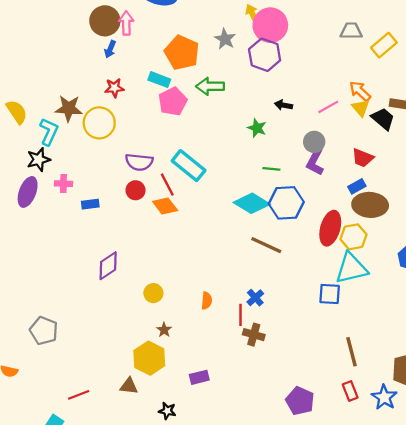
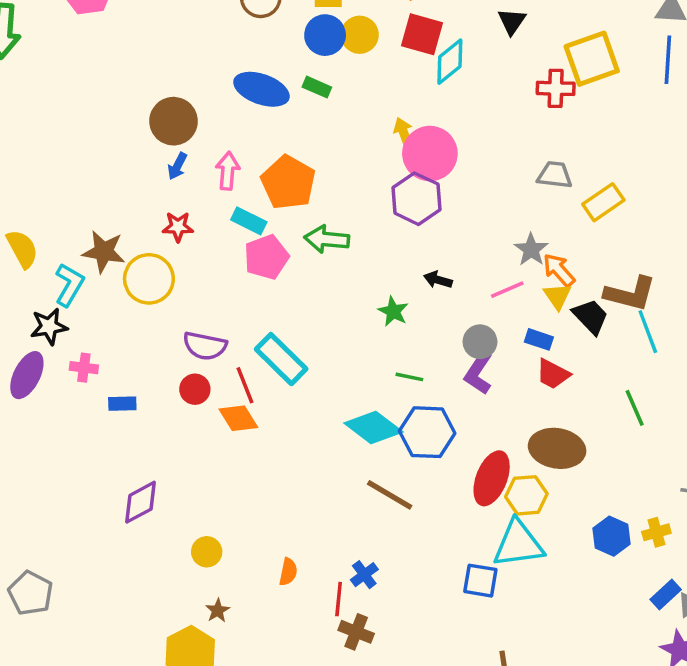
pink arrow: (126, 23) -> (228, 171), moved
gray star: (225, 39) -> (531, 250), moved
blue rectangle: (357, 186) -> (539, 339), moved, turned 42

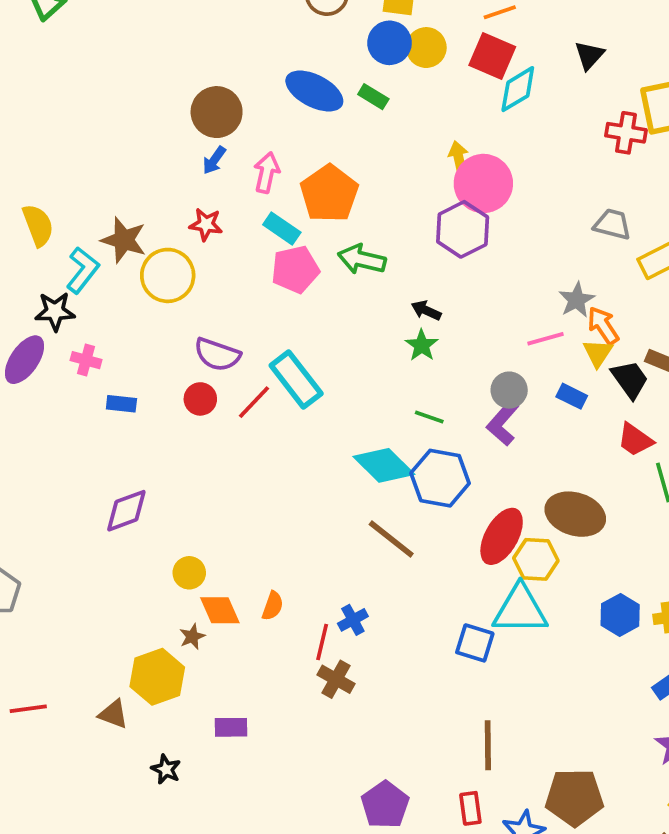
black arrow: (438, 280) -> (426, 310), moved
red trapezoid: (553, 374) -> (635, 440), moved
red line: (245, 385) -> (254, 402), turned 57
orange diamond: (238, 418) -> (220, 610), moved

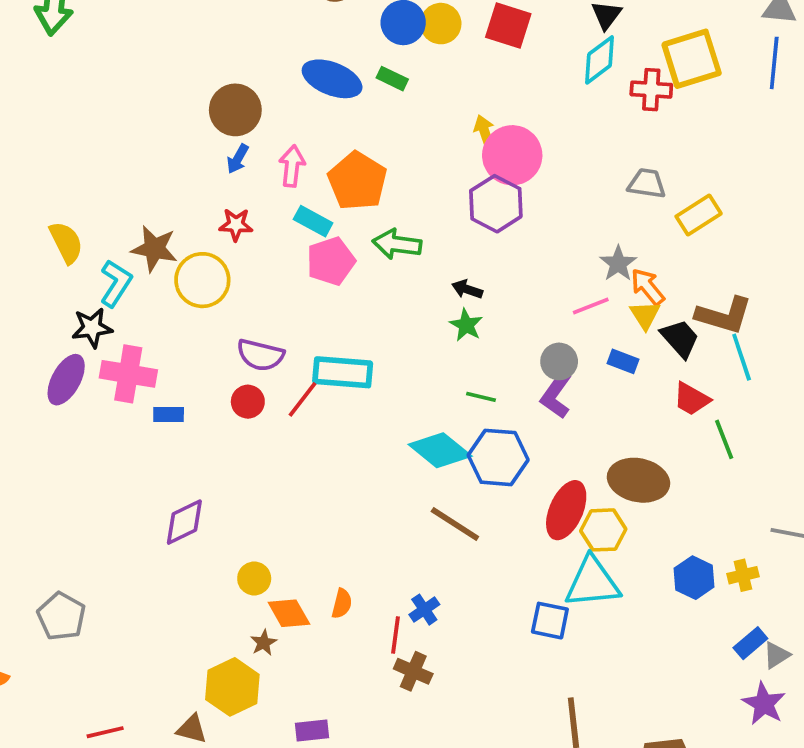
cyan diamond: (518, 89) -> (599, 60), moved
pink cross: (86, 360) -> (128, 374), size x1.8
cyan rectangle: (296, 380) -> (343, 372), turned -42

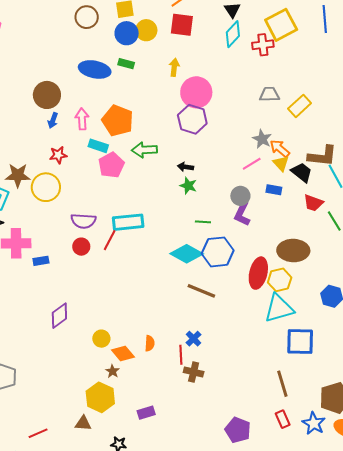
yellow arrow: (485, 132) -> (174, 67), moved, turned 36
blue square: (550, 621) -> (300, 342), moved, size x1.4

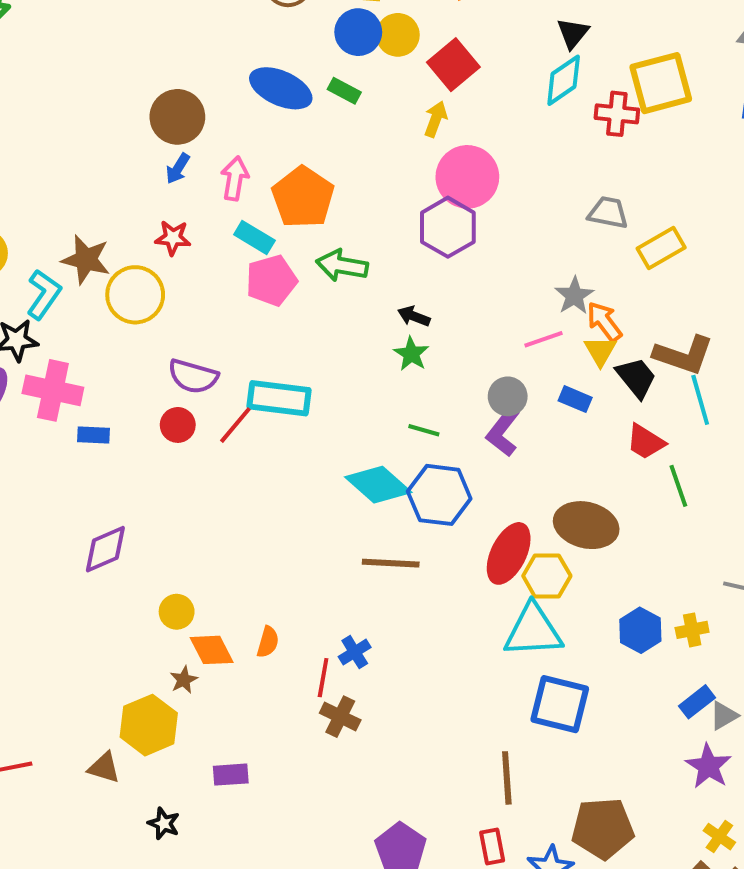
red square: (182, 25) -> (453, 65), moved, turned 30
brown line: (201, 291) -> (391, 563), turned -32

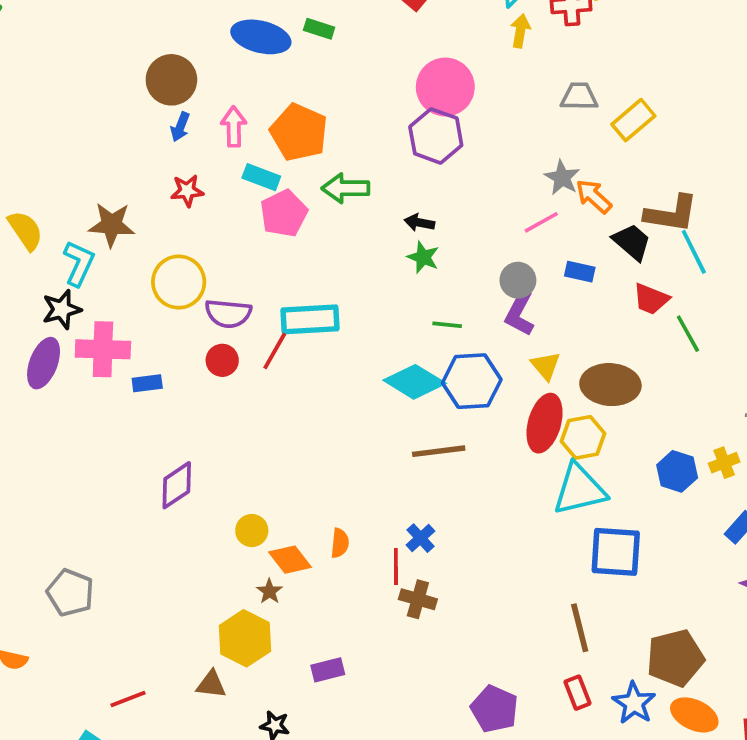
yellow arrow: (436, 119) -> (520, 31), moved
yellow circle: (135, 295) -> (179, 282), moved
yellow triangle: (600, 351) -> (546, 366), moved

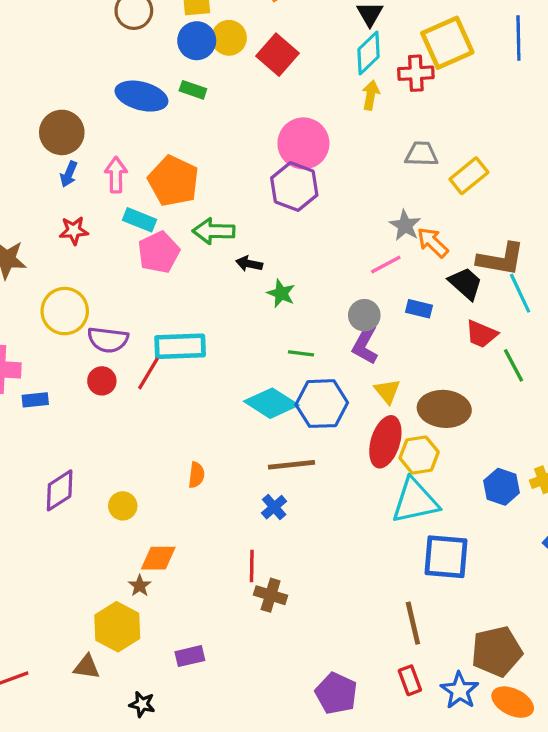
black arrow: (419, 223) -> (249, 264), moved
yellow circle: (252, 531) -> (123, 506), moved
blue cross: (420, 538) -> (274, 507), moved
orange semicircle: (340, 543) -> (196, 475), moved
orange diamond: (290, 560) -> (158, 558), turned -54

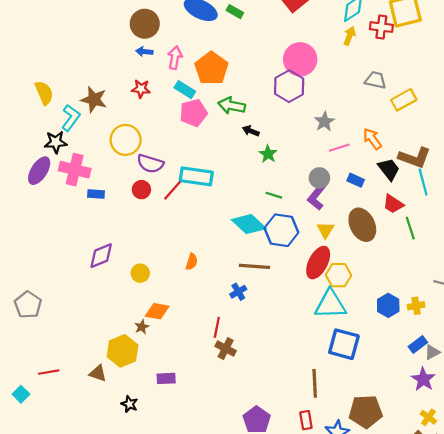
blue arrow: (69, 174) -> (144, 52), turned 63
gray star: (405, 225) -> (325, 122), moved
brown ellipse: (444, 409) -> (362, 225), moved, turned 48

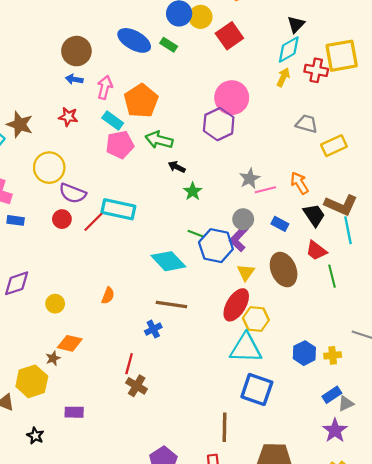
gray star: (325, 122) -> (250, 178), moved
blue hexagon: (281, 230) -> (216, 246), moved

